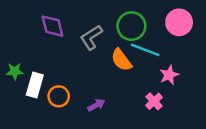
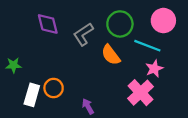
cyan line: (145, 50) -> (147, 46), moved
white rectangle: (35, 85) -> (32, 95), moved
pink cross: (154, 101) -> (141, 93), size x1.6
purple arrow: (96, 105) -> (88, 106), moved, turned -91

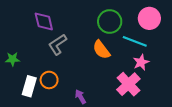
gray L-shape: (83, 34) -> (57, 44), moved

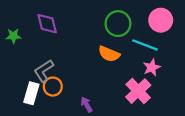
gray L-shape: (57, 44) -> (44, 71), moved
orange semicircle: (101, 50) -> (109, 54), turned -30
green star: (13, 59) -> (13, 36), moved

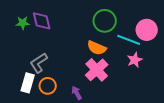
pink circle: (161, 20) -> (147, 30), moved
green star: (13, 36) -> (23, 23), moved
orange circle: (53, 87) -> (48, 86), moved
pink cross: (138, 91) -> (97, 70), moved

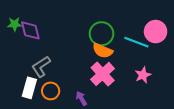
purple diamond: (42, 21) -> (30, 30), moved
green circle: (105, 21) -> (101, 34), moved
green star: (23, 23) -> (15, 24), moved
pink star: (135, 60) -> (143, 75), moved

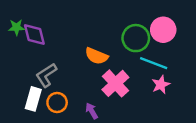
pink circle: (156, 32) -> (163, 30), moved
green circle: (101, 34) -> (136, 38), moved
cyan line: (136, 42) -> (154, 63), moved
orange semicircle: (103, 51) -> (96, 56), moved

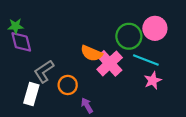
purple diamond: (34, 35) -> (21, 42), moved
pink cross: (115, 83) -> (110, 63), moved
orange circle: (57, 102) -> (68, 85), moved

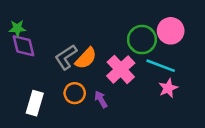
orange semicircle: (91, 53) -> (86, 58), moved, turned -70
gray L-shape: (44, 71) -> (66, 57), moved
purple arrow: (87, 105) -> (101, 99), moved

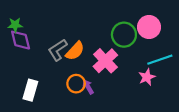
cyan line: (161, 66) -> (160, 60), moved, turned -40
orange circle: (75, 93) -> (76, 84), moved

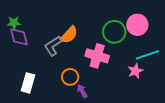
orange semicircle: (75, 51) -> (69, 35), moved
pink cross: (105, 61) -> (97, 56), turned -30
purple arrow: (88, 87) -> (82, 91), moved

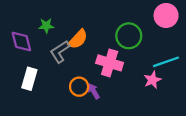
green star: (14, 23) -> (46, 26), moved
pink circle: (137, 25) -> (166, 15), moved
white rectangle: (28, 83) -> (29, 79), moved
purple arrow: (82, 91) -> (94, 91), moved

